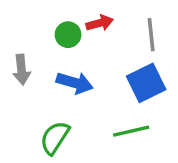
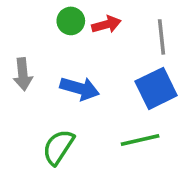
green circle: (68, 35) -> (71, 21), moved

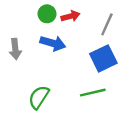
gray line: (161, 37) -> (107, 24), turned 30
blue arrow: (80, 88) -> (53, 43), moved

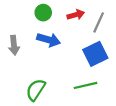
red arrow: (70, 16) -> (76, 15), moved

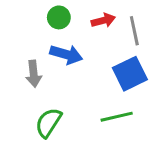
gray line: (99, 22) -> (134, 31), turned -36
gray arrow: (14, 45) -> (34, 74), moved

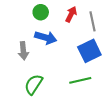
red arrow: (103, 20) -> (71, 14), turned -49

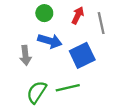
blue square: (89, 51) -> (82, 55), moved
green line: (80, 80) -> (68, 88), moved

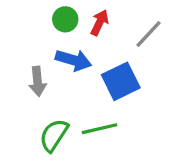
red arrow: (78, 15) -> (100, 23), moved
gray line: (101, 23) -> (149, 34), turned 55

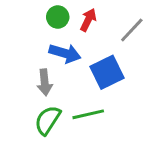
gray arrow: (38, 81) -> (45, 82), moved

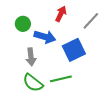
green circle: (58, 17) -> (23, 24), moved
green semicircle: (48, 120) -> (33, 83), turned -85

